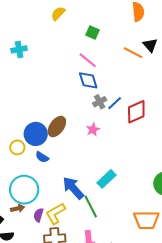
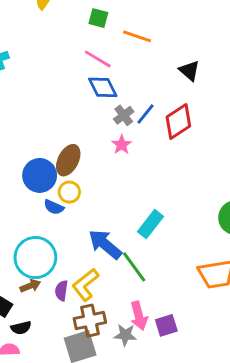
black triangle: (150, 45) -> (189, 71), moved
orange line: (133, 53) -> (137, 36), moved
pink star: (93, 130) -> (122, 145), moved
yellow circle: (17, 147) -> (69, 192), moved

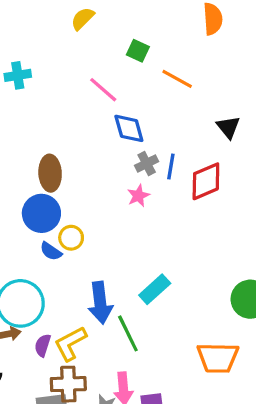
pink line: (98, 59) -> (103, 90), moved
blue line: (145, 114) -> (171, 166), turned -40
brown ellipse: (68, 160) -> (50, 173), moved, turned -40
blue arrow: (105, 244) -> (100, 303), turned -147

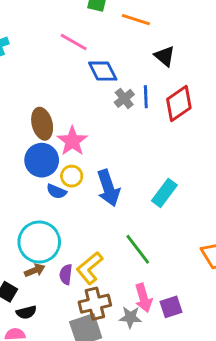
black triangle: (228, 127) -> (165, 56), moved
pink star: (138, 196) -> (72, 141), moved, size x1.5
cyan rectangle: (155, 289) -> (164, 193), moved
blue arrow: (100, 303) -> (108, 188), moved

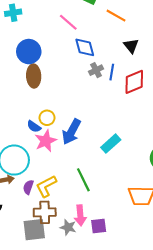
pink star: (72, 141) -> (46, 141), moved
blue circle: (42, 160) -> (29, 52), moved
blue arrow: (108, 188) -> (71, 132), turned 35

